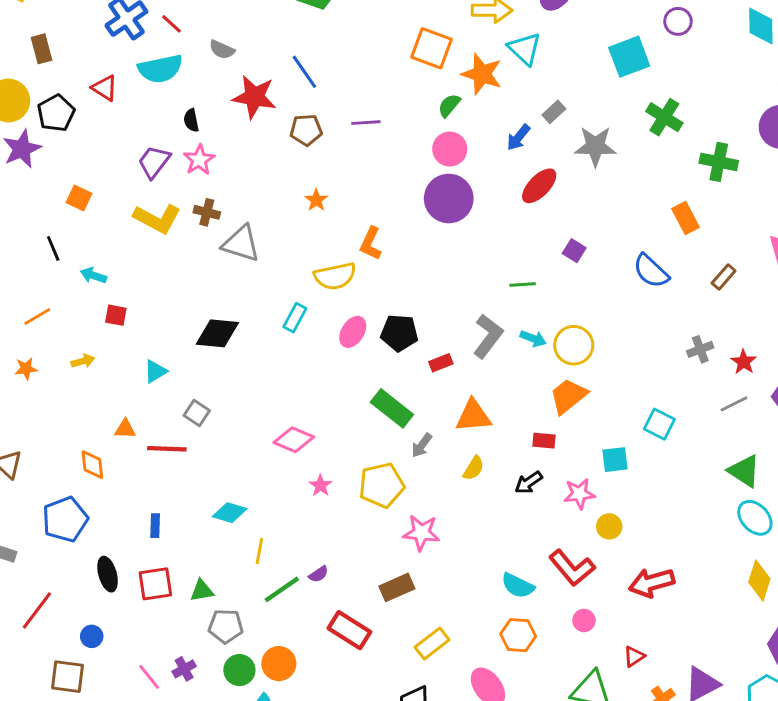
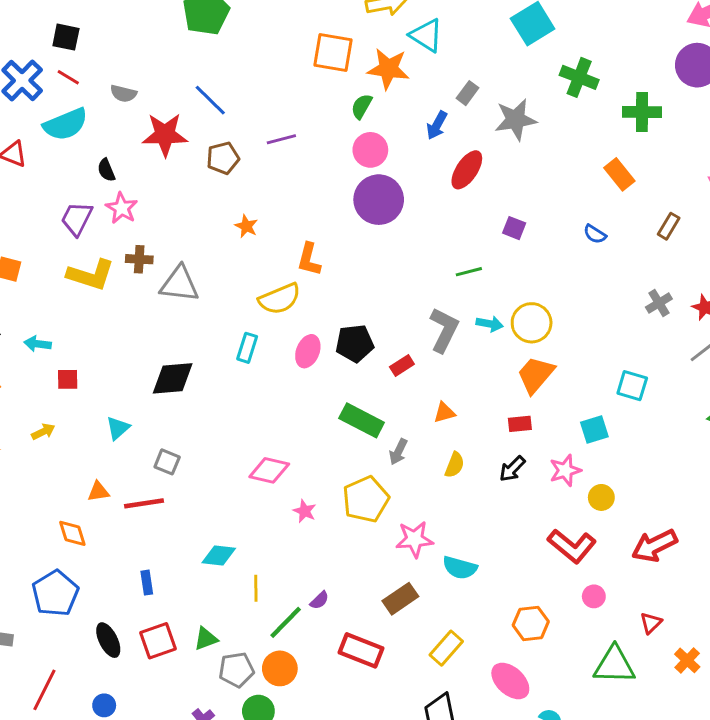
blue semicircle: (651, 271) -> (595, 234), size x0.6
orange triangle: (473, 416) -> (444, 413), size x0.6
cyan semicircle: (518, 586) -> (460, 568), moved
orange circle: (279, 664) -> (280, 668), moved

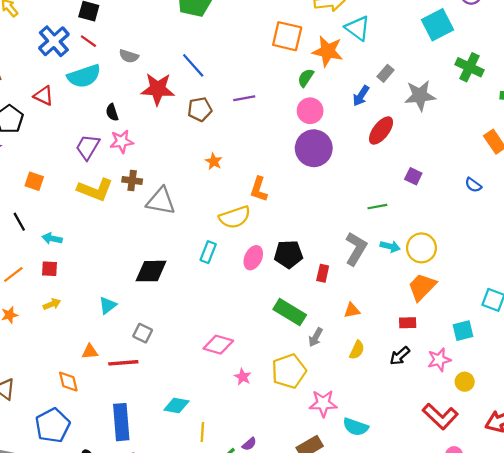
pink star: (122, 208) -> (122, 141), turned 30
red rectangle: (402, 366) -> (323, 273), turned -49
red square: (68, 379) -> (49, 269), moved
blue rectangle: (147, 583) -> (121, 422), size x2.0

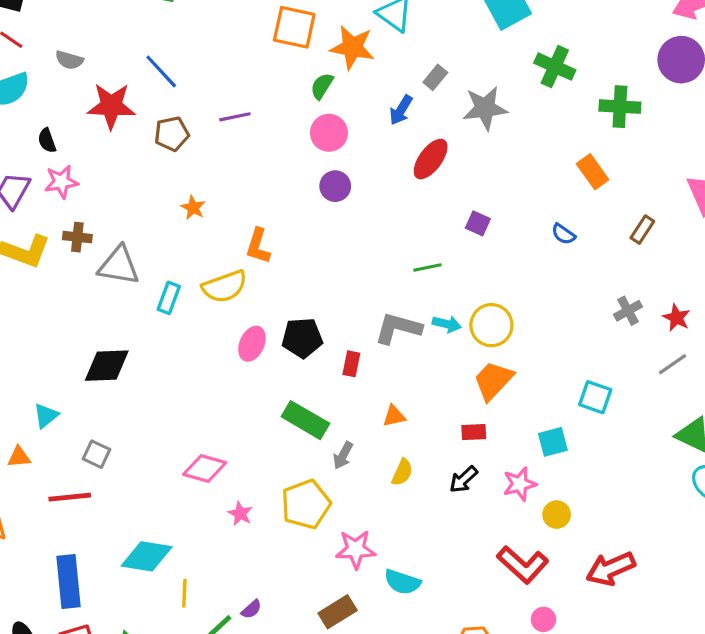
purple circle: (314, 148) -> (335, 186), size x0.6
gray L-shape: (356, 249) -> (398, 328), turned -104
cyan rectangle: (208, 252) -> (169, 298), moved
orange triangle: (90, 352) -> (19, 457), moved
cyan diamond: (176, 405) -> (147, 556), size x1.4

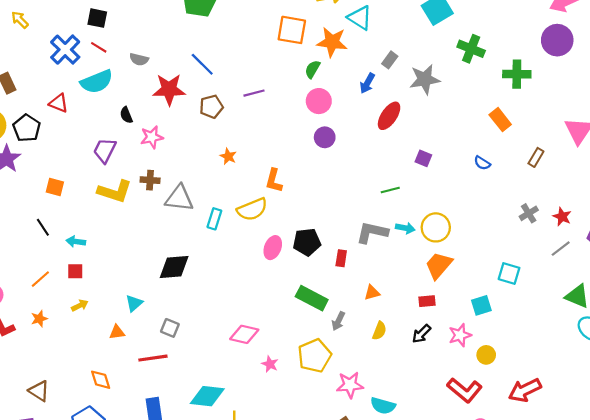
pink star: (61, 182) -> (152, 137), moved

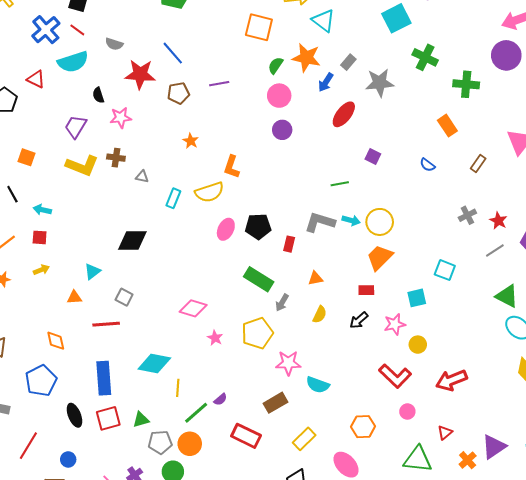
orange star: (332, 42) -> (306, 58), moved
gray triangle: (179, 198) -> (142, 177), size x0.5

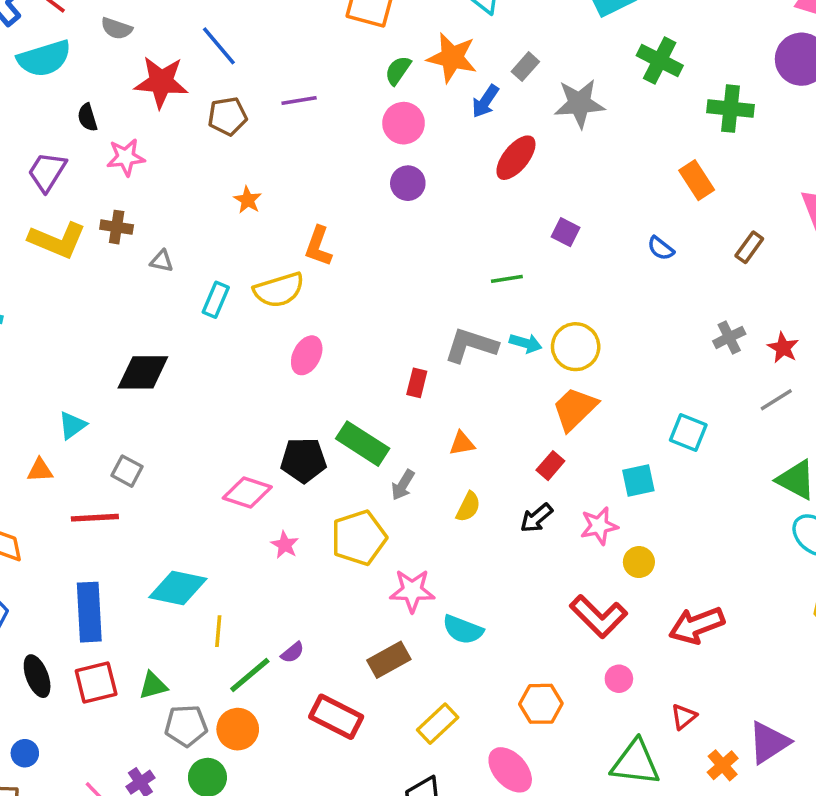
black pentagon: (258, 226) -> (304, 460), moved
red rectangle: (366, 290) -> (550, 466), turned -49

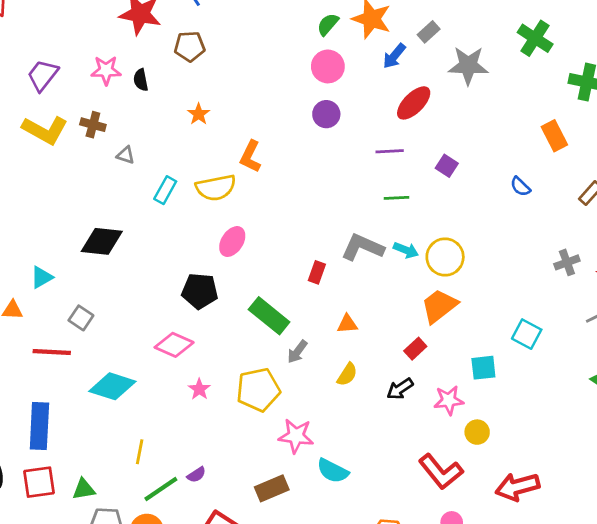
purple line: (299, 100) -> (390, 151), moved
black semicircle: (87, 117) -> (141, 80), moved
black pentagon: (304, 460) -> (200, 291), moved
cyan diamond: (178, 588) -> (112, 386), moved

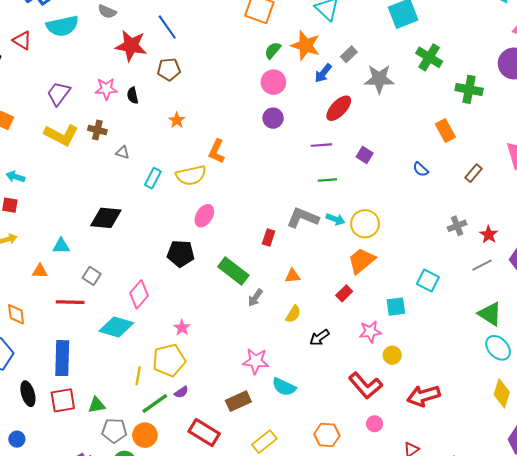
cyan triangle: (42, 277) -> (61, 246), turned 30
pink diamond: (174, 345) -> (139, 294), moved, turned -72
black arrow: (400, 389) -> (319, 338), moved
yellow pentagon: (258, 390) -> (169, 360), moved

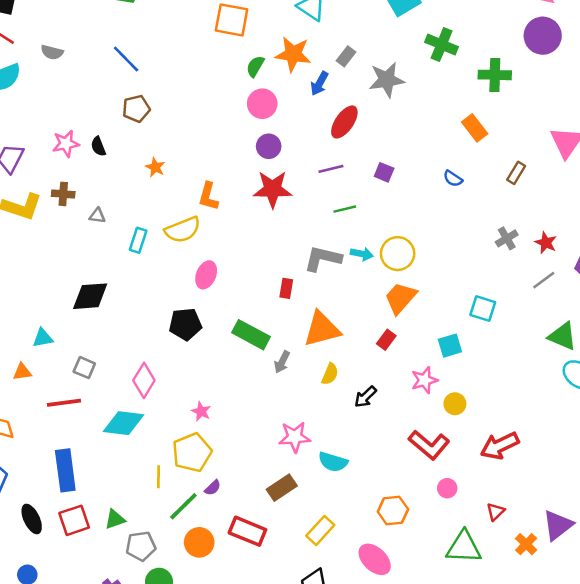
red star: (131, 46) -> (273, 189), moved
orange triangle: (293, 276) -> (322, 329), size x2.0
orange circle: (145, 435) -> (199, 542), moved

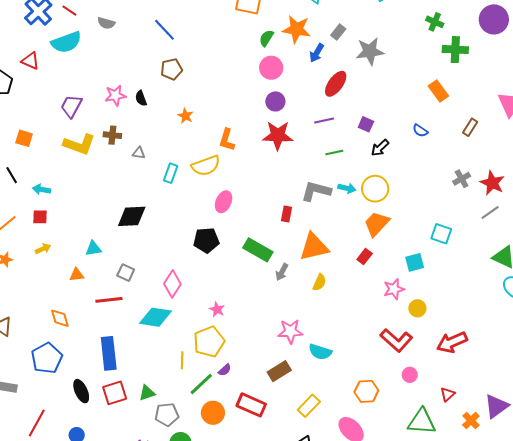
green cross: (442, 45) -> (435, 22), moved, size x0.7
red star: (546, 243) -> (492, 183), size x1.4
black arrow: (365, 397) -> (380, 148), moved

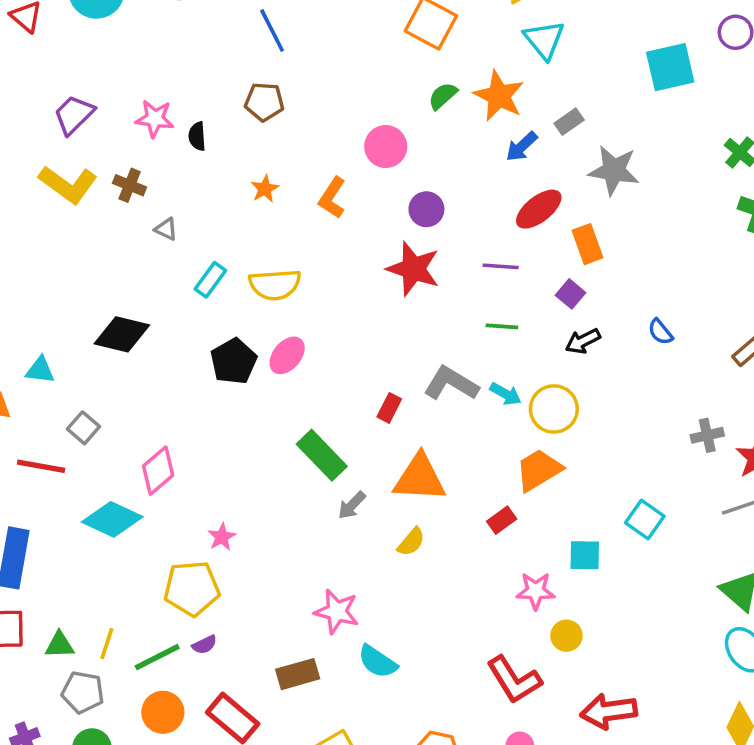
pink circle: (271, 68) -> (386, 147), moved
orange rectangle: (438, 91) -> (588, 244), moved
orange L-shape: (227, 140) -> (332, 198), moved
black pentagon: (206, 240) -> (234, 361), moved, turned 30
yellow line: (182, 360) -> (107, 644), moved

